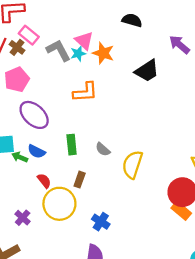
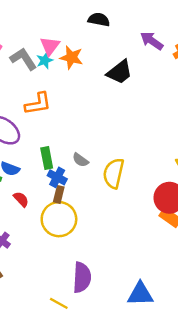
pink triangle: (84, 41) -> (50, 46), turned 30
orange L-shape: (85, 92) -> (38, 104), moved
yellow circle: (59, 204) -> (59, 219), moved
blue cross: (101, 222) -> (57, 177), moved

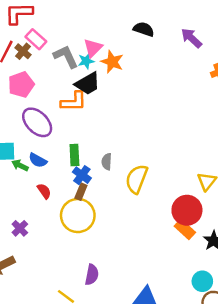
purple arrow: (152, 41) -> (191, 38), moved
black trapezoid: (120, 72) -> (88, 84), moved
gray semicircle: (80, 160) -> (107, 162), turned 49
purple semicircle: (82, 277) -> (92, 275), size x0.7

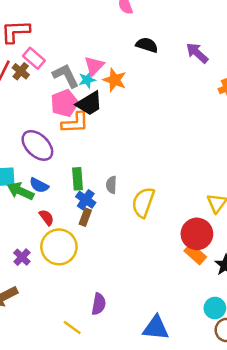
pink pentagon: (21, 85) -> (64, 103), moved
green arrow: (20, 165) -> (21, 191), size x1.5
yellow circle: (78, 216) -> (59, 247), moved

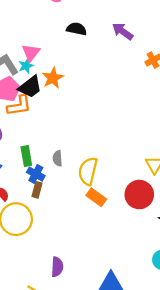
orange star: (115, 80) -> (53, 78), moved, turned 30
orange rectangle: (195, 254) -> (96, 197), moved

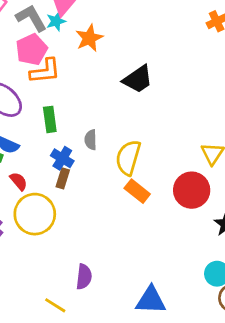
black trapezoid: (30, 87) -> (138, 79), moved
green rectangle: (26, 156) -> (50, 119), moved

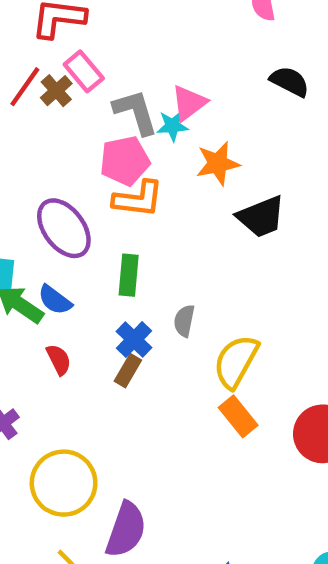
black trapezoid: (138, 79) -> (261, 217), moved
yellow circle: (35, 214) -> (64, 483), moved
purple semicircle: (84, 277) -> (126, 530), size x1.4

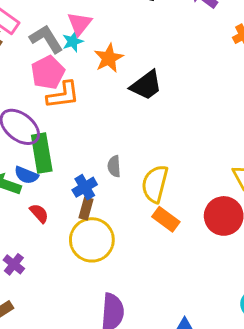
green rectangle: (129, 275) -> (42, 153), moved, size x1.4
blue cross: (134, 339) -> (85, 187), turned 30
yellow circle: (64, 483) -> (92, 240), moved

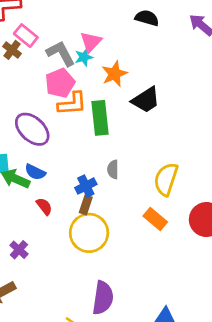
green rectangle: (42, 153) -> (100, 118), moved
yellow semicircle: (155, 184) -> (166, 179), moved

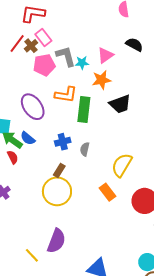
pink triangle: (91, 42) -> (105, 55), moved
pink pentagon: (60, 83) -> (44, 65), moved
blue cross: (86, 186) -> (63, 142), moved
red semicircle: (44, 206) -> (13, 157), moved

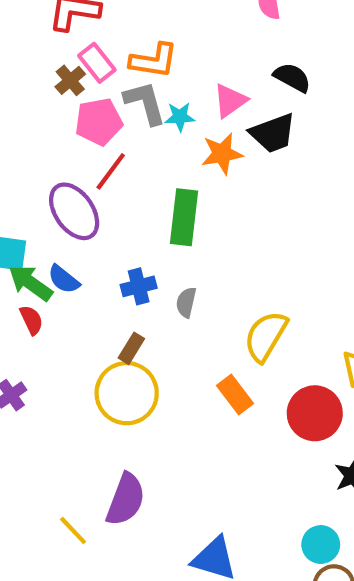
red line: (17, 44) -> (111, 171), moved
orange L-shape: (66, 95) -> (154, 61), moved
black trapezoid: (120, 104) -> (273, 133), moved

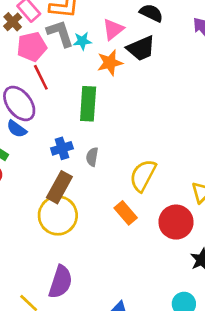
red line: (111, 171) -> (41, 77), turned -60
blue semicircle: (64, 279) -> (17, 129), moved
brown rectangle: (131, 348) -> (59, 187), size x1.6

